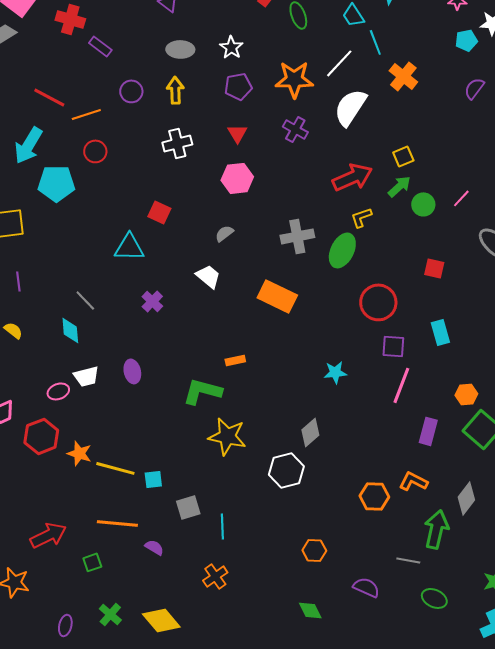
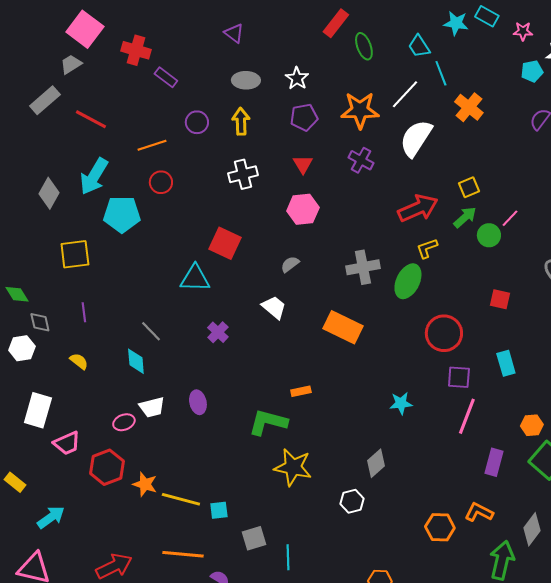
red line: (49, 97) -> (91, 119), moved
pink line: (461, 198) -> (510, 218), moved
red square: (159, 212) -> (225, 243), size x1.4
white hexagon: (286, 470) -> (352, 501), size x0.7

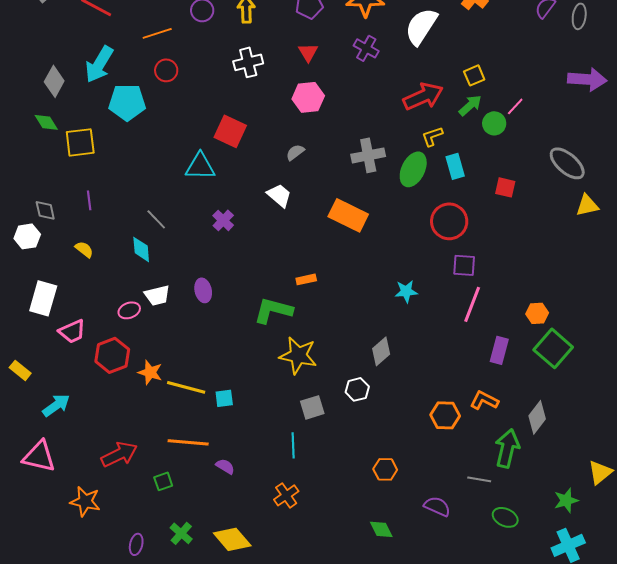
green diamond: (17, 294) -> (46, 122), moved
cyan rectangle: (506, 363) -> (455, 166), moved
gray square: (254, 538) -> (312, 407), moved

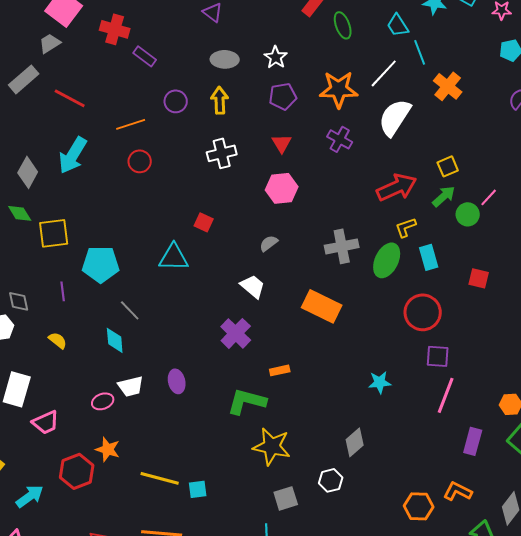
cyan pentagon: (127, 102) -> (101, 264), moved
red square: (230, 131) -> (204, 222), size x0.6
purple cross: (223, 220) -> (236, 333), moved, size x1.4
red hexagon: (112, 355) -> (77, 471), moved
orange star: (150, 372) -> (108, 449), moved

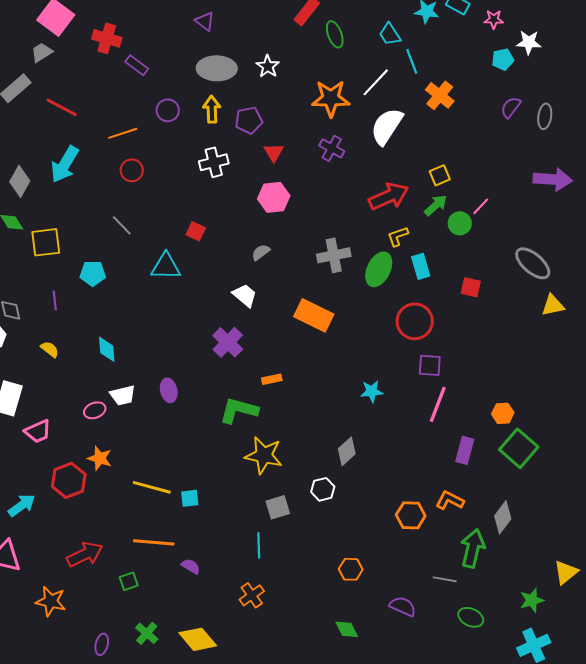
gray ellipse: (225, 59) -> (217, 68), size x1.4
purple pentagon: (283, 96) -> (249, 120), moved
cyan pentagon: (101, 264) -> (93, 273), size x0.7
gray line: (130, 310) -> (122, 225), moved

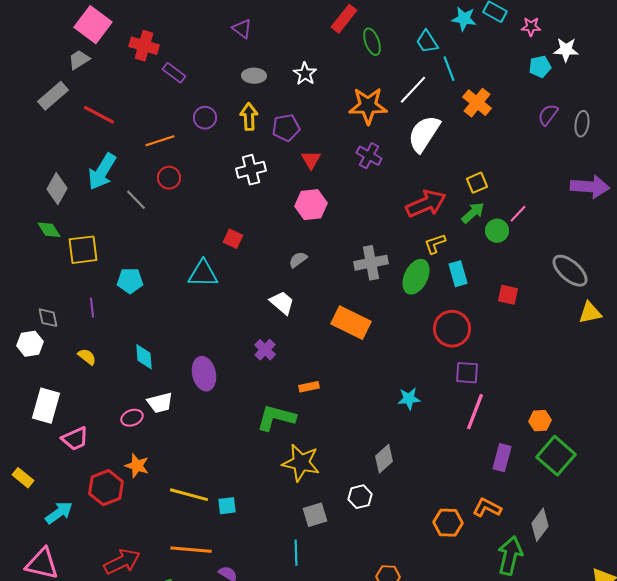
gray ellipse: (217, 68) -> (254, 76), size x0.6
gray line: (122, 225) -> (136, 200), moved
purple cross: (228, 342) -> (265, 350), size x0.7
purple ellipse: (169, 390) -> (204, 374), moved, size x1.4

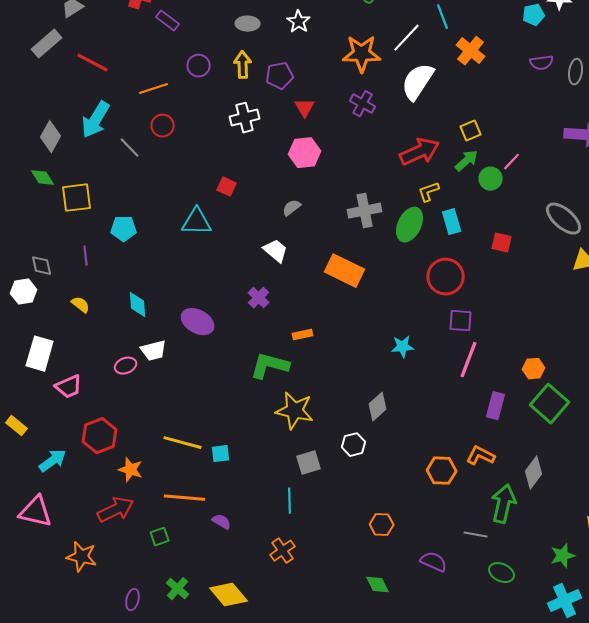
purple semicircle: (548, 115) -> (542, 63), turned -135
purple ellipse: (204, 374) -> (198, 322), turned -48
orange star: (137, 466) -> (131, 470), moved

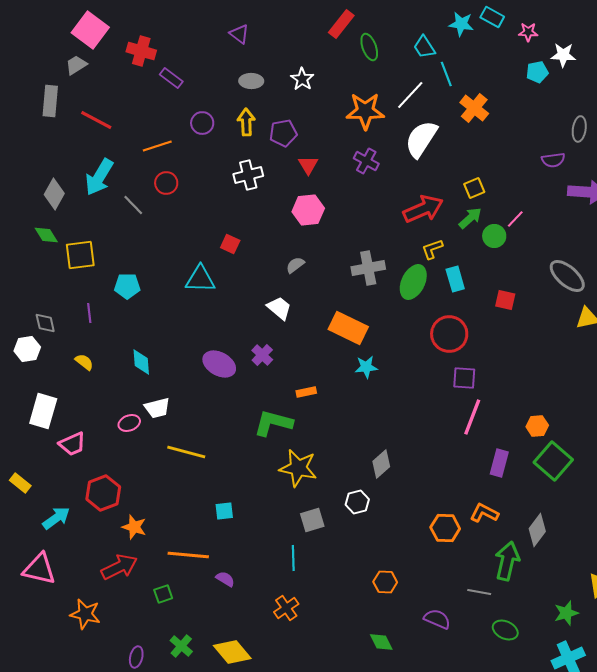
gray rectangle: (47, 44) -> (50, 101), turned -44
purple semicircle: (542, 63) -> (553, 160), moved
purple ellipse: (198, 322) -> (219, 364), moved
cyan star: (403, 347) -> (366, 367), moved
yellow line: (183, 443) -> (186, 452), moved

